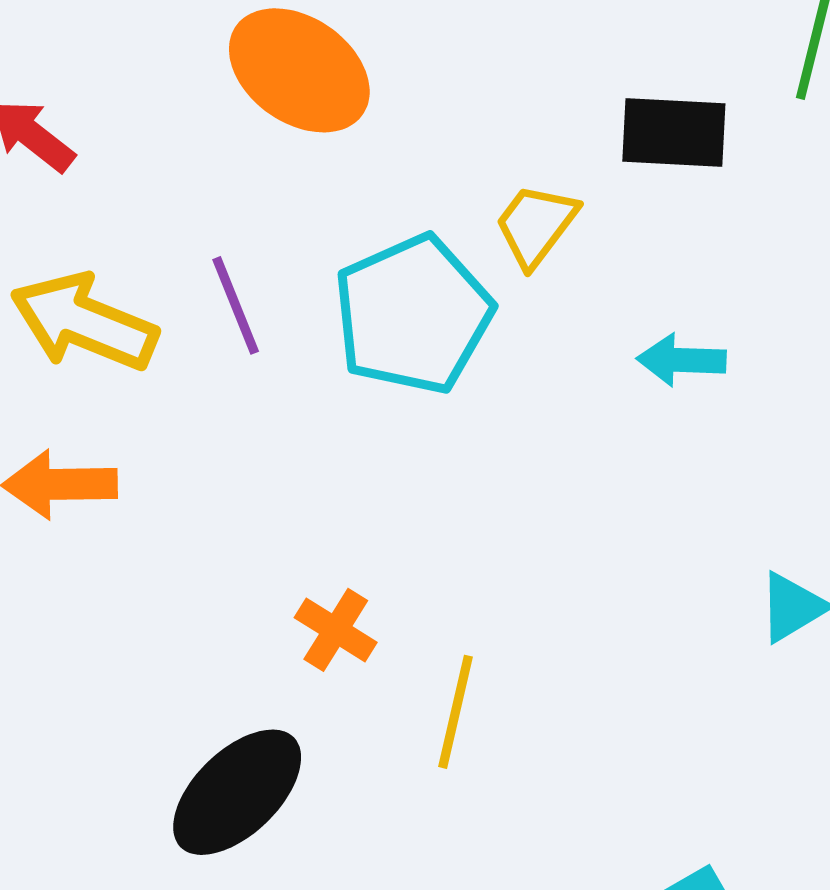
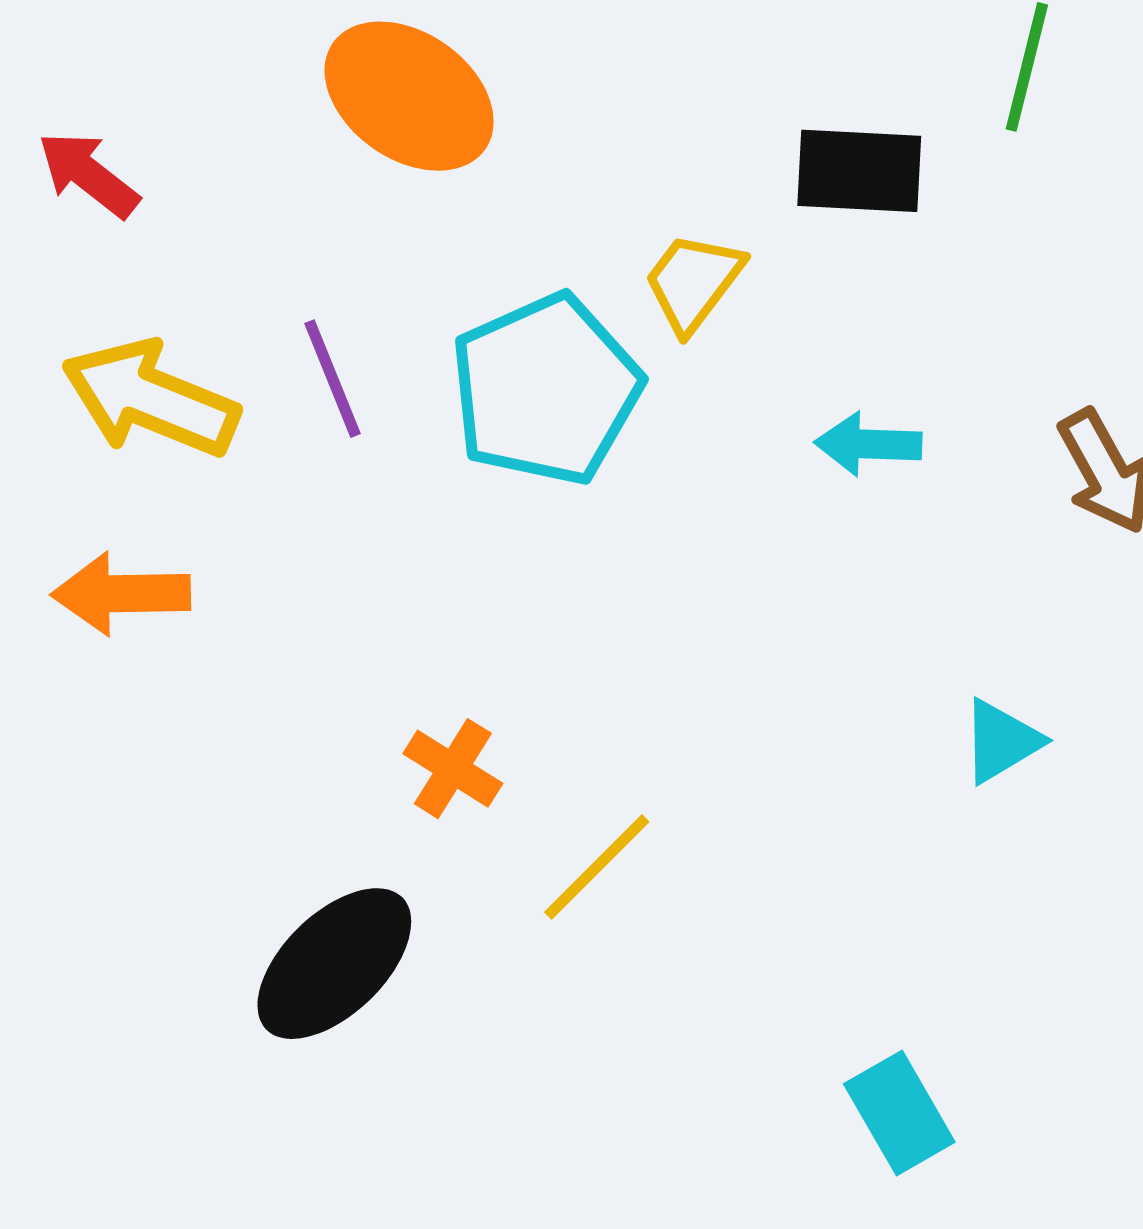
yellow line: (456, 712) -> (597, 867), turned 32

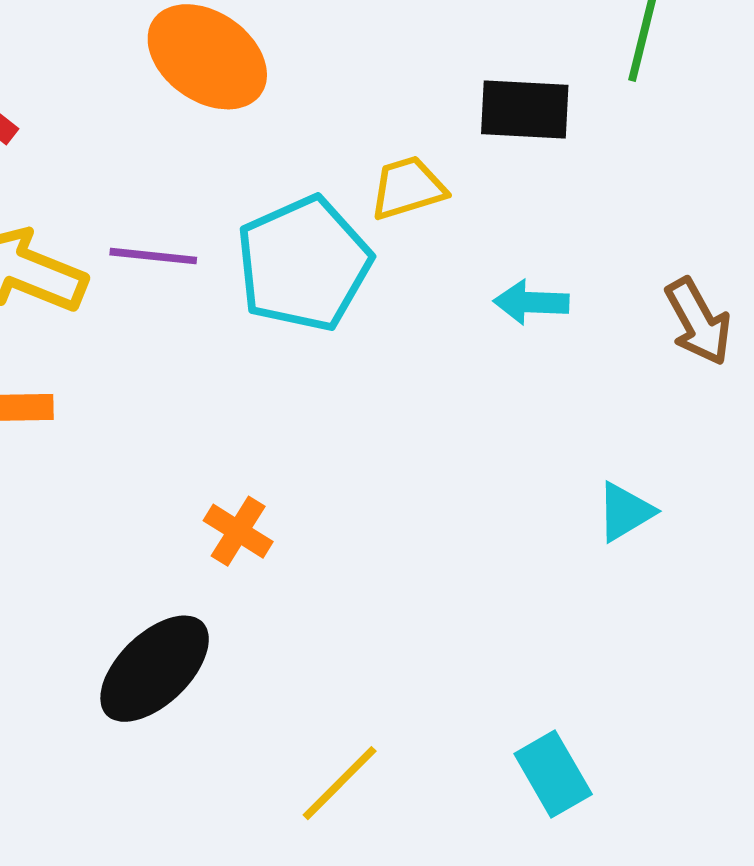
yellow trapezoid: (693, 282) -> (408, 188), turned 36
purple line: (333, 379) -> (153, 256), turned -62
yellow line: (597, 867) -> (340, 783), moved

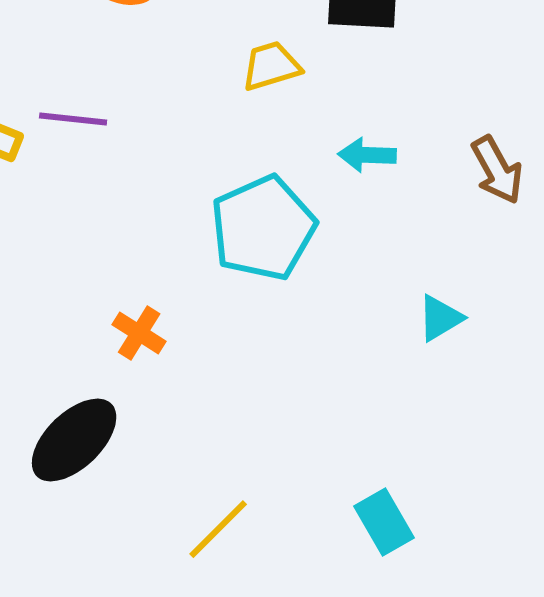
cyan pentagon: (304, 264) -> (263, 228), moved

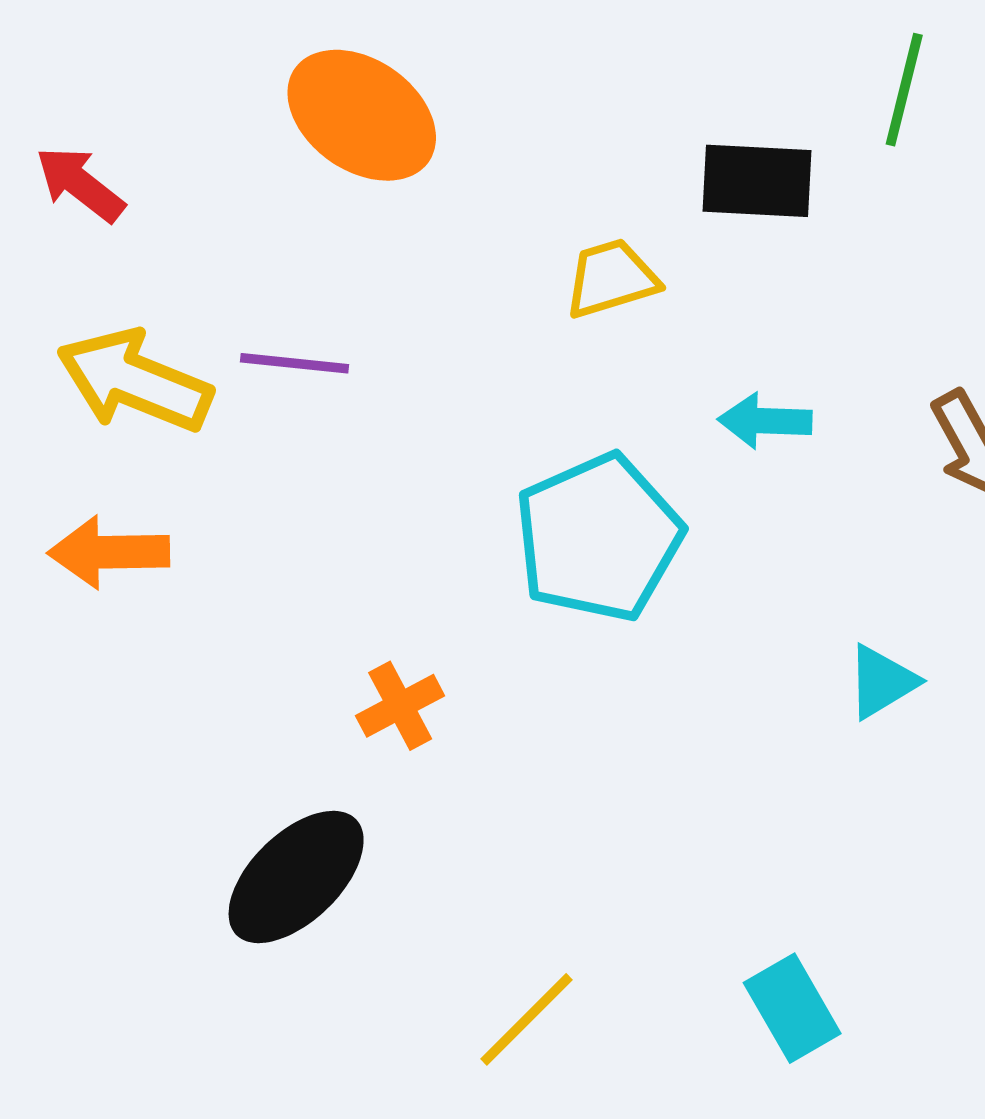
orange cross: (139, 333) -> (400, 706), turned 30

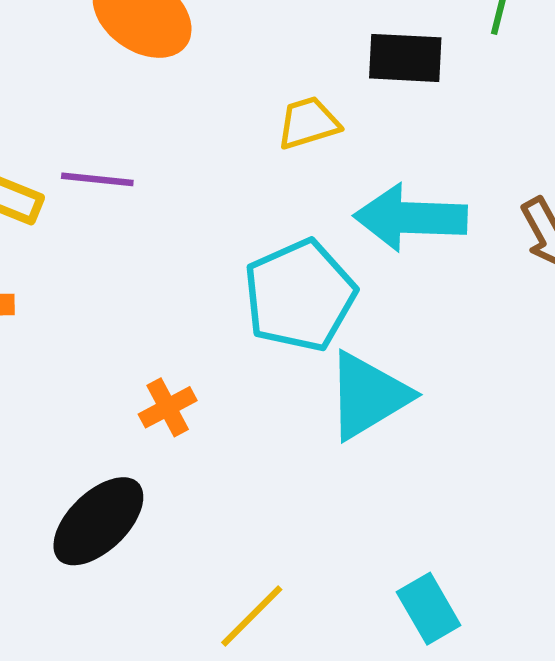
cyan arrow: (765, 421) -> (411, 218), size x1.8
cyan triangle: (882, 682) -> (368, 396), moved, size x1.8

